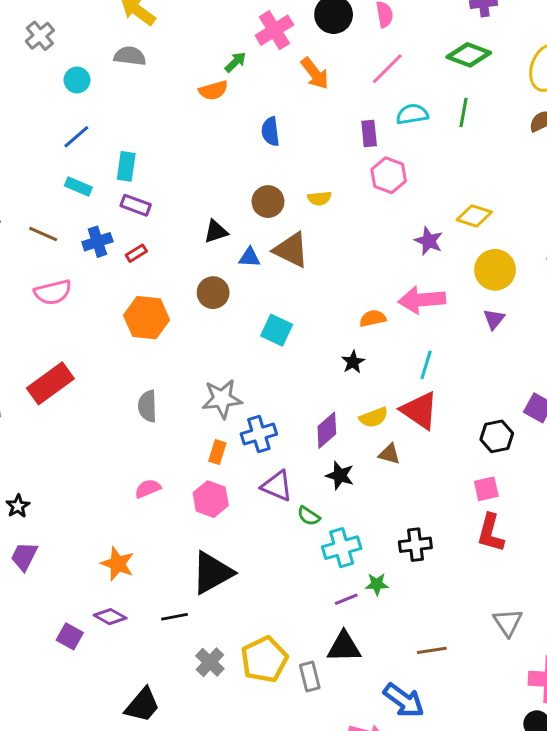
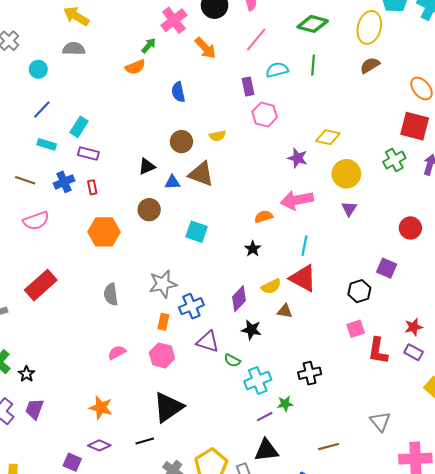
cyan rectangle: (126, 166) -> (79, 127), turned 30
red rectangle: (136, 253) -> (92, 187), turned -64
red L-shape: (491, 533) -> (378, 351), moved

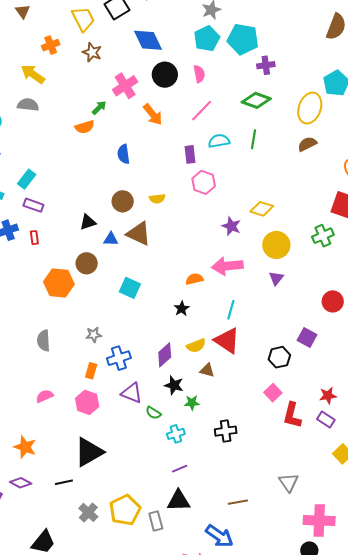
orange hexagon: (104, 232) -> (59, 283), moved
gray star: (163, 284) -> (94, 335), size x0.6
pink square: (356, 329) -> (273, 393), turned -30
cyan cross: (258, 380) -> (176, 434), size x0.7
green star: (285, 404) -> (192, 403), moved

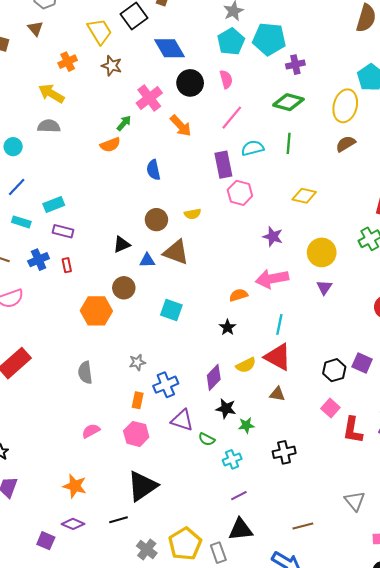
purple rectangle: (190, 154) -> (223, 165), size x1.4
cyan rectangle: (27, 179) -> (54, 204), turned 36
yellow diamond: (262, 209) -> (304, 196), moved
purple square: (307, 338) -> (362, 363), moved
brown triangle: (207, 370) -> (277, 394), moved

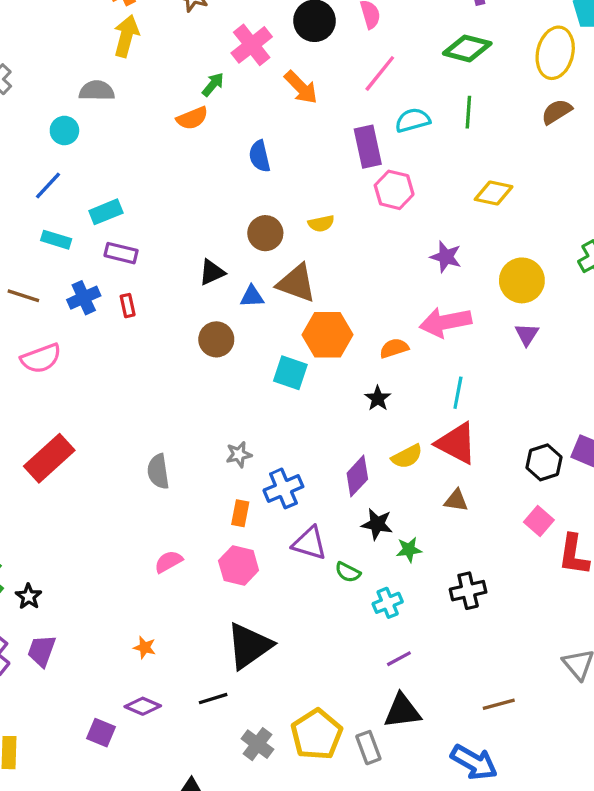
yellow arrow: (51, 94) -> (126, 36), moved, turned 75
cyan circle: (13, 147) -> (64, 130), moved
orange hexagon: (96, 311) -> (327, 335), moved
orange star: (75, 486) -> (145, 647), size x0.6

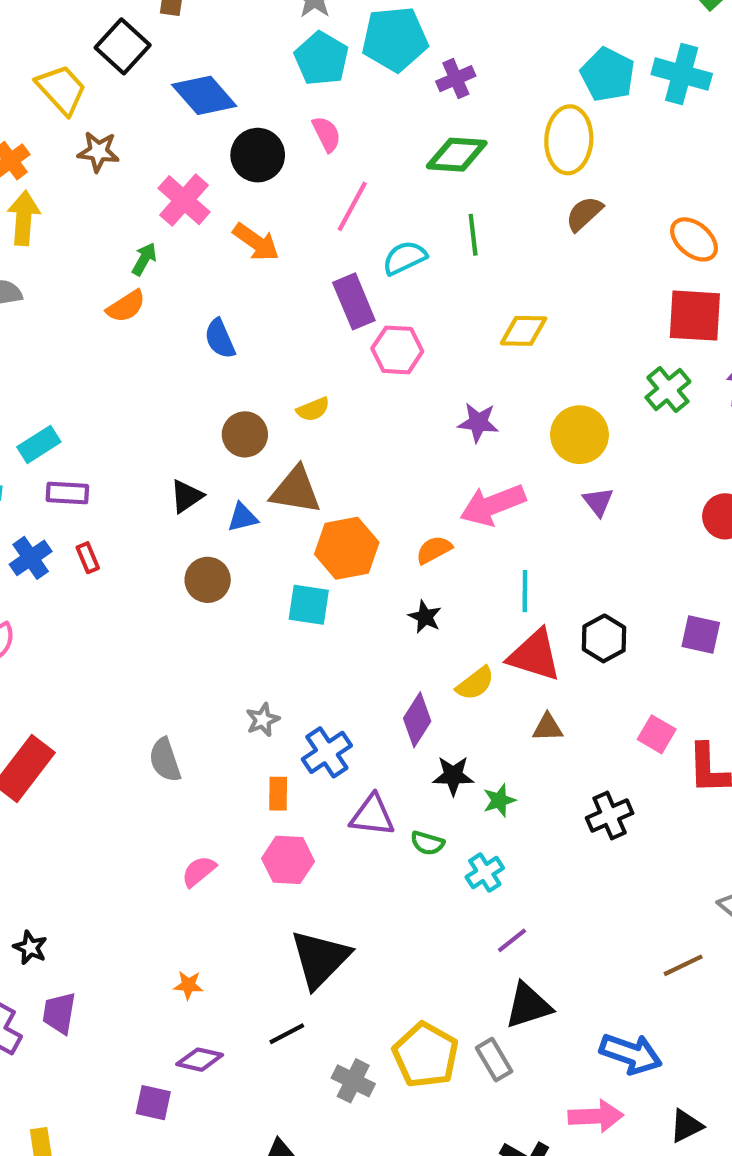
black hexagon: (544, 462) -> (604, 638), moved
black cross: (468, 591) -> (610, 815), moved
brown line: (499, 704) -> (683, 965), moved

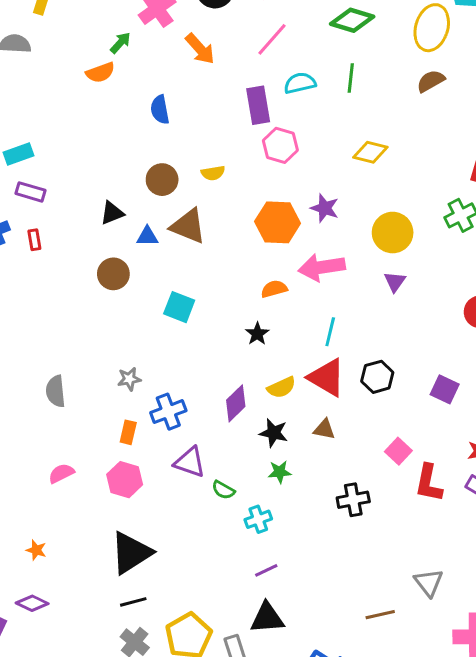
orange hexagon: (347, 548) -> (278, 222), moved
black star: (453, 776) -> (274, 433), moved
black line: (287, 1034) -> (133, 602), moved

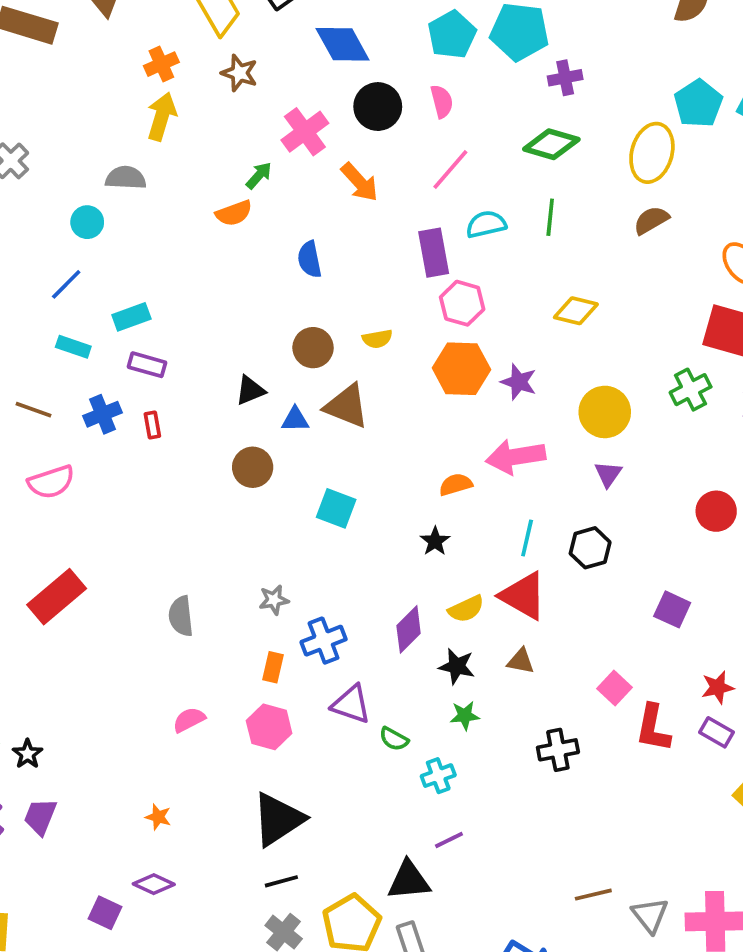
orange hexagon: (278, 222) -> (461, 369), moved
black hexagon: (377, 377) -> (590, 548), moved
gray triangle: (429, 583) -> (650, 915), moved
black triangle: (267, 618) -> (409, 880), moved

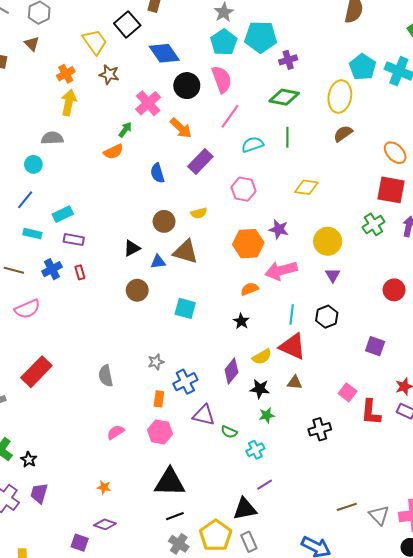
pink semicircle: (442, 101) -> (222, 79), size x1.5
purple rectangle: (434, 253) -> (200, 162), moved, turned 60
orange hexagon: (461, 369) -> (248, 244), moved
black triangle: (278, 819) -> (170, 482), turned 40

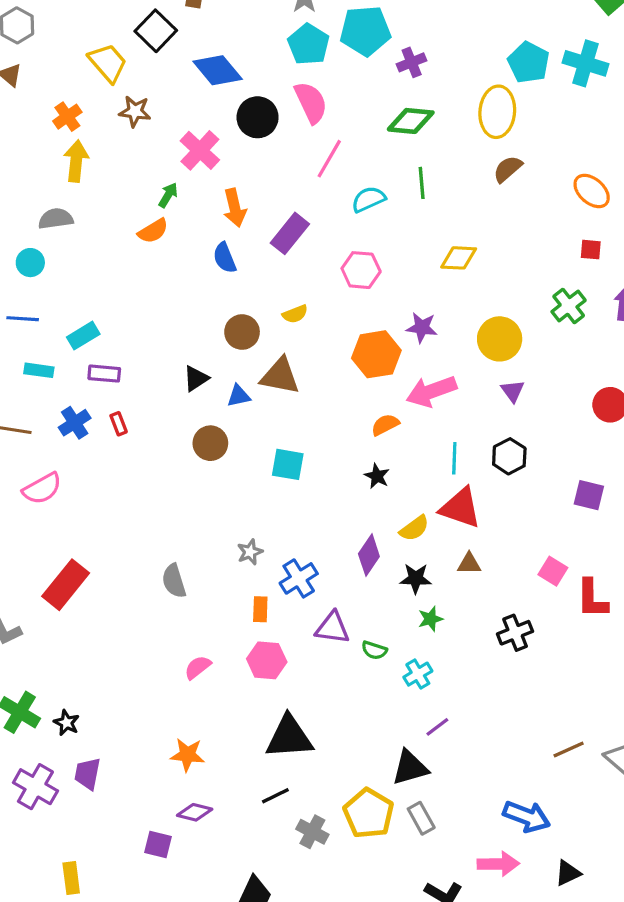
orange arrow: (181, 128) -> (235, 208), moved, turned 40
red square: (391, 190) -> (591, 250), size x0.5
blue line: (25, 200) -> (23, 319), turned 60
orange star: (104, 487) -> (187, 755), size x1.5
black line: (175, 516) -> (275, 796), moved

